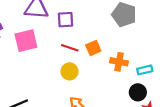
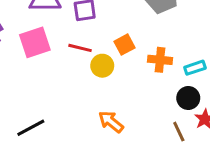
red line: (70, 48) -> (80, 48), moved
yellow circle: (69, 71) -> (102, 66), moved

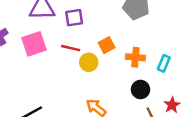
cyan rectangle: (195, 68) -> (164, 63), turned -49
black circle: (188, 98) -> (140, 89), moved

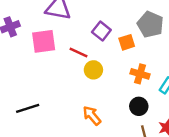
purple square: (74, 18) -> (101, 31), moved, turned 36
orange square: (107, 45) -> (127, 42), moved

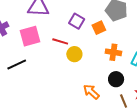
black line: (28, 108) -> (17, 64), moved
orange arrow: (92, 116) -> (91, 92), moved

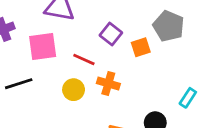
orange cross: (113, 52) -> (108, 83), moved
yellow circle: (74, 54) -> (74, 90), moved

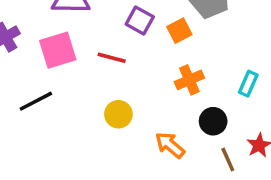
orange cross: (108, 83) -> (189, 80), moved, turned -30
yellow circle: (74, 90) -> (118, 114), moved

